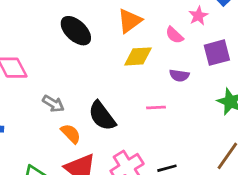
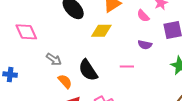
yellow diamond: (138, 56) -> (101, 31), moved

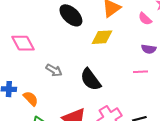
pink line: (127, 67) -> (141, 72), moved
orange semicircle: (65, 81) -> (31, 99), moved

